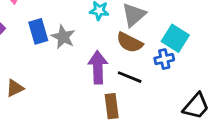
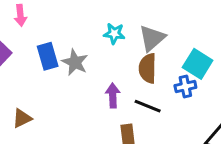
brown semicircle: (130, 42) -> (148, 68), turned 64
purple arrow: (98, 67) -> (113, 96), size x0.7

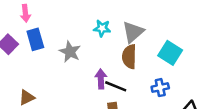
blue rectangle: (48, 56) -> (35, 39), moved
blue cross: (185, 86) -> (160, 88), moved
black line: (148, 106) -> (116, 86), moved

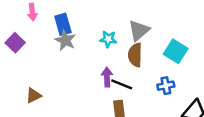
cyan star: (102, 28) -> (108, 39), moved
blue rectangle: (35, 39) -> (63, 24), moved
gray star: (70, 52) -> (65, 40), moved

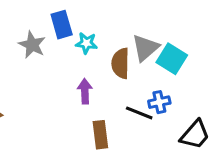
blue rectangle: (63, 24) -> (62, 25), moved
gray triangle: (139, 30) -> (145, 48), moved
black line: (122, 84) -> (139, 113), moved

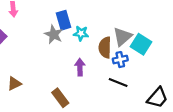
gray star: (32, 45) -> (54, 34), moved
blue cross: (159, 102) -> (120, 60), moved
brown rectangle: (100, 135) -> (60, 98), moved, turned -30

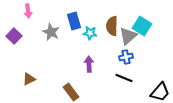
gray star: (54, 34) -> (51, 32), moved
cyan square: (141, 44) -> (142, 26), moved
brown semicircle: (105, 48) -> (112, 26), moved

